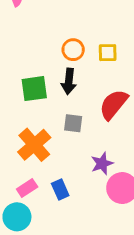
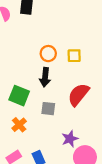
green square: (34, 89) -> (19, 96), moved, turned 30
orange cross: (34, 145) -> (19, 125), size x0.6

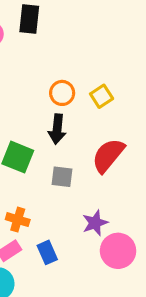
yellow square: (74, 56) -> (102, 96), turned -32
orange cross: (19, 125) -> (18, 220), moved, turned -32

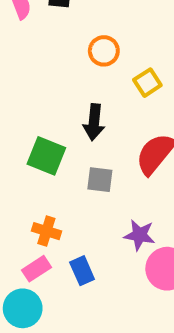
orange circle: (62, 93) -> (104, 51), moved
purple star: (95, 223) -> (139, 235), turned 30

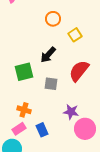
black arrow: (94, 122) -> (48, 55), turned 36
green square: (46, 156) -> (24, 72), turned -36

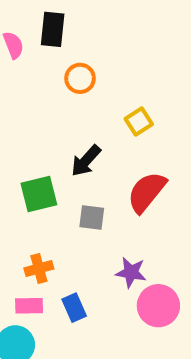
orange circle: (53, 19) -> (80, 78), moved
orange cross: (24, 110) -> (39, 268), turned -32
pink rectangle: (19, 129) -> (29, 306), turned 32

